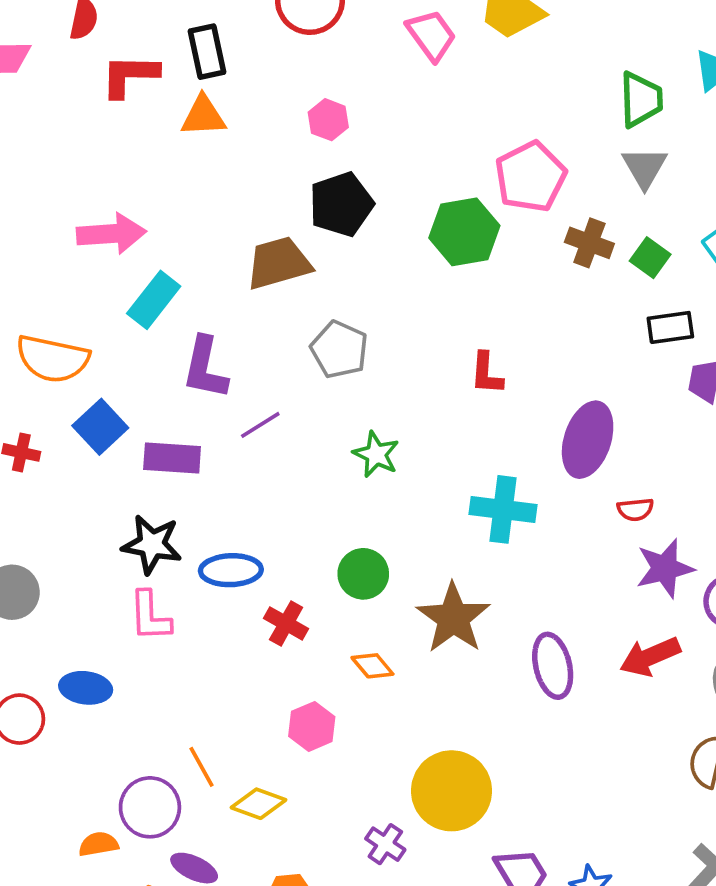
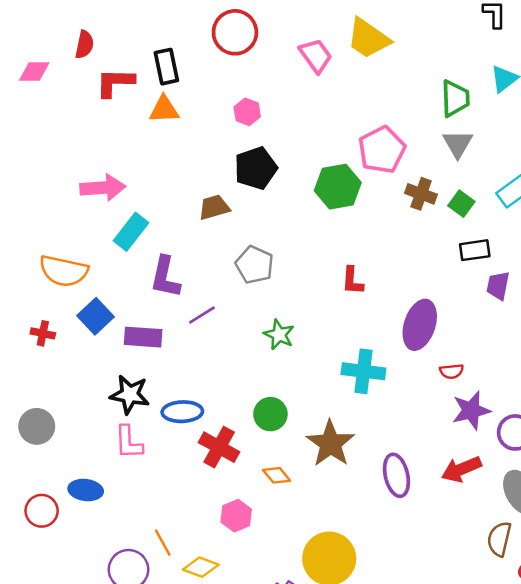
brown trapezoid: (279, 263) -> (214, 207), size x0.7
red cross: (286, 623) -> (219, 447), size x1.4

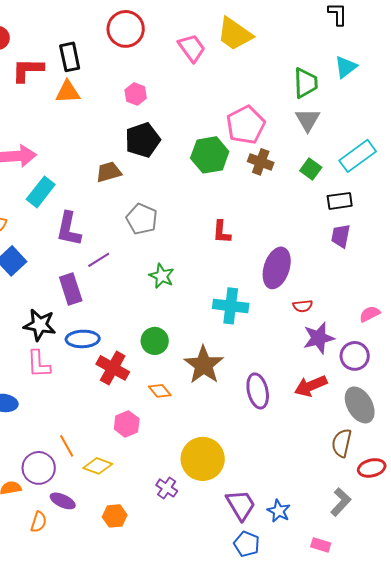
brown cross: (421, 194) -> (261, 162), moved
black rectangle: (475, 250) -> (340, 201), moved
purple rectangle: (143, 337) -> (71, 289), moved, turned 68

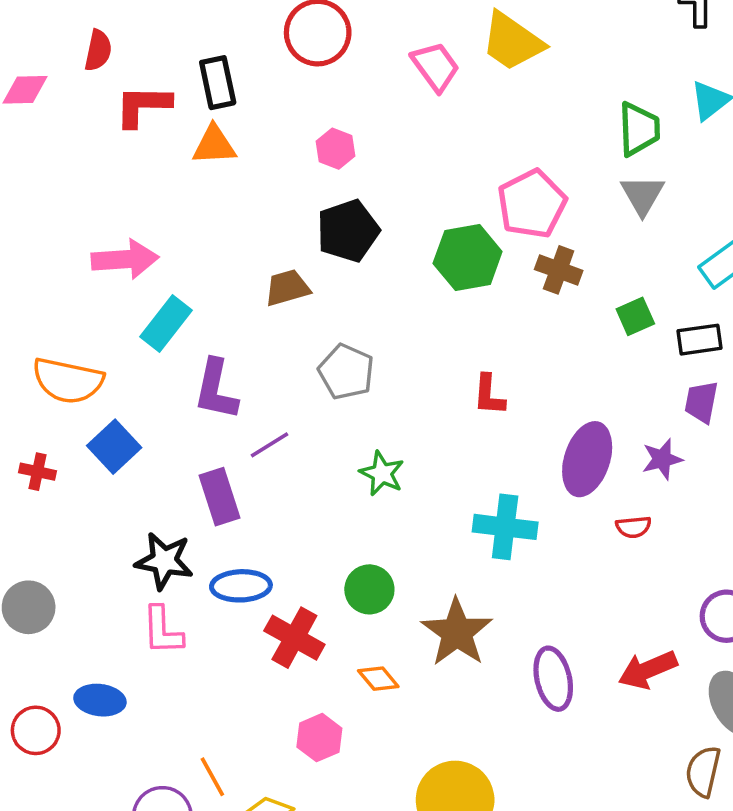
green square: (311, 169) -> (635, 316), moved, turned 30
purple star: (319, 338) -> (662, 459), moved, size x0.7

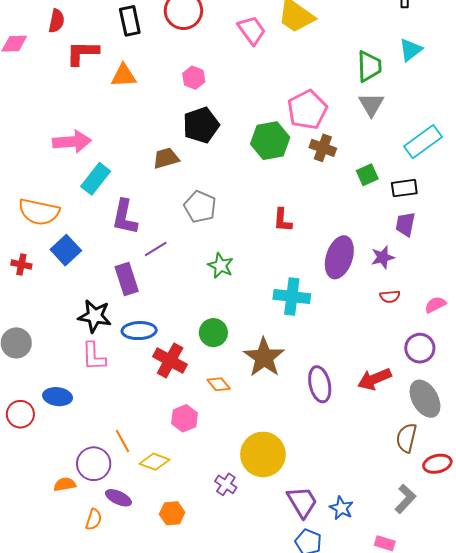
black rectangle: (218, 83) -> (130, 21), moved
red semicircle: (634, 527) -> (390, 297), moved

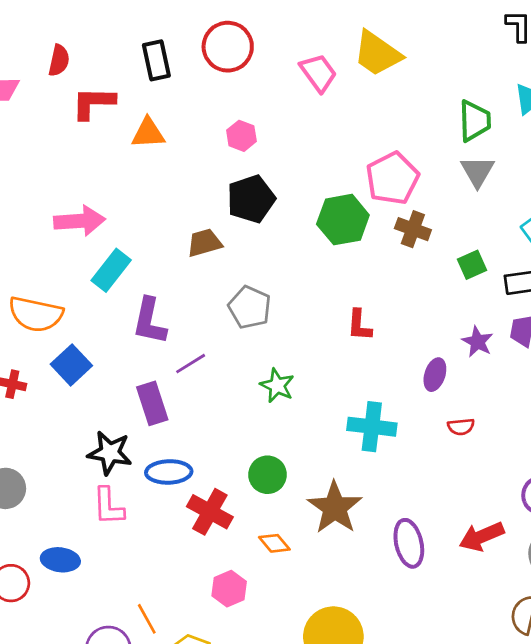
purple ellipse: (339, 257) -> (435, 375), size x0.6
purple star: (383, 257) -> (477, 342), moved, turned -30
red semicircle: (390, 297) -> (461, 427), moved

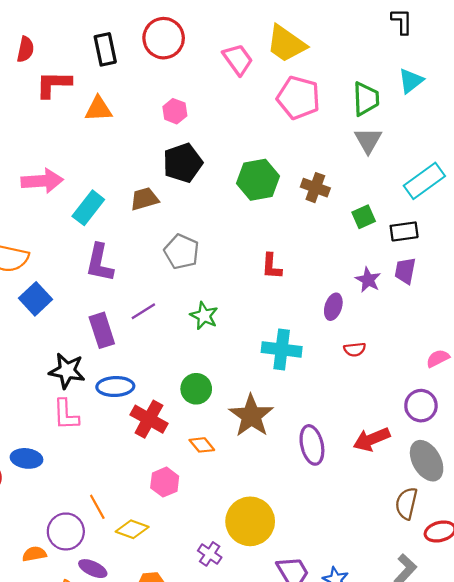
pink pentagon: (392, 178) -> (298, 98), moved, turned -30
cyan rectangle: (111, 270) -> (88, 208), moved
purple line: (191, 364) -> (143, 311), moved

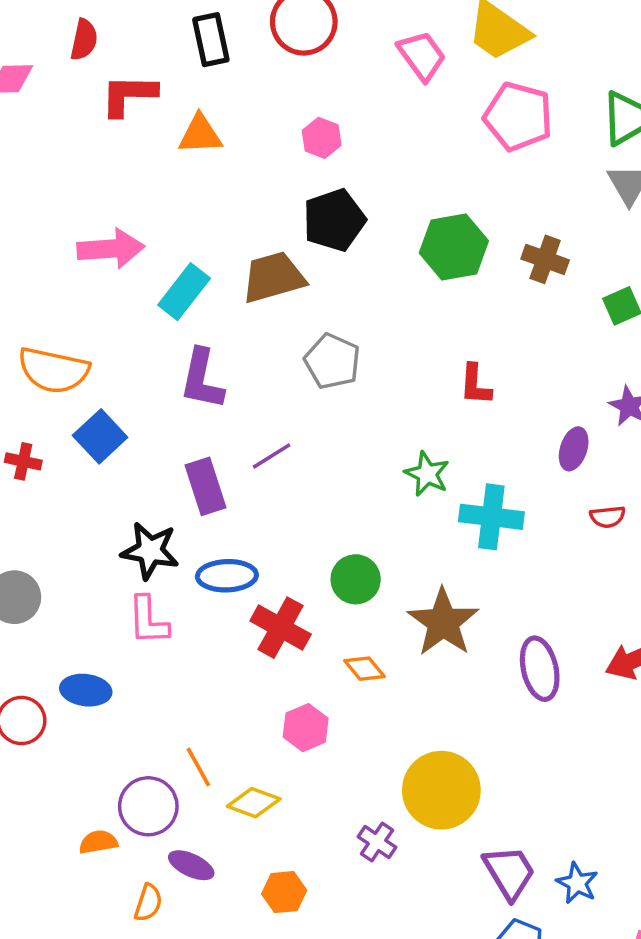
brown trapezoid: (145, 199) -> (273, 277), size x1.4
green star: (204, 316) -> (427, 474), moved

